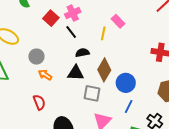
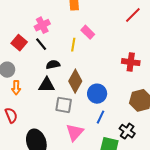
red square: (51, 18) -> (19, 43), moved
orange arrow: (45, 75) -> (16, 88), turned -120

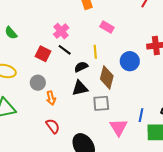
yellow line: (73, 45) -> (95, 52), moved
blue circle: (97, 94) -> (130, 61), moved
blue line: (100, 117) -> (141, 115), moved

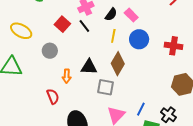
blue circle: (130, 61) -> (139, 39), moved
black semicircle: (81, 67) -> (111, 14), moved, turned 136
orange arrow: (51, 98) -> (67, 76), moved

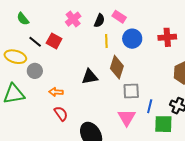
black line: (84, 26) -> (35, 42), moved
gray circle: (50, 51) -> (35, 71), moved
orange arrow: (67, 76) -> (56, 92), moved, turned 104
gray square: (106, 87) -> (131, 91), moved

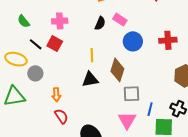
pink cross: (73, 19) -> (60, 21), moved, turned 35
yellow line: (106, 41) -> (92, 55), moved
orange arrow: (56, 92) -> (56, 95), turned -96

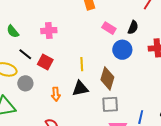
black semicircle: (100, 23) -> (133, 27), moved
red square: (55, 44) -> (45, 62), moved
gray square: (132, 94) -> (110, 104), moved
orange arrow: (56, 95) -> (56, 94), moved

